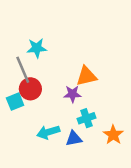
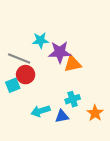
cyan star: (37, 48) -> (41, 40), moved
gray line: (23, 70) -> (19, 59), turned -45
purple star: (72, 94) -> (60, 52), moved, size x1.5

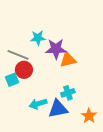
orange star: (95, 113) -> (89, 116), moved
blue triangle: (62, 116) -> (58, 109), size x1.5

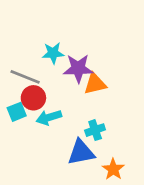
cyan arrow: (38, 104) -> (49, 117), moved
orange star: (89, 116) -> (113, 169), moved

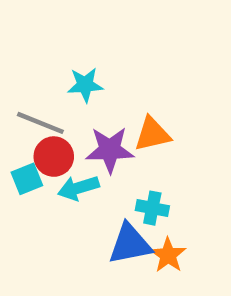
purple star: (78, 68) -> (110, 150), moved
cyan cross: (95, 130) -> (152, 208), turned 30
orange star: (113, 169) -> (168, 255), moved

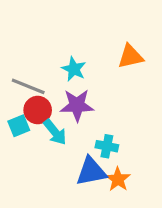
cyan star: (85, 85) -> (74, 69), moved, turned 30
orange triangle: (152, 134) -> (131, 56), moved
cyan arrow: (78, 188) -> (55, 132), turned -112

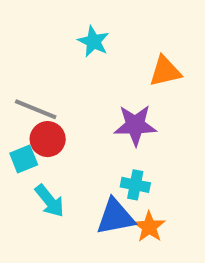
cyan star: (74, 69) -> (93, 41), moved
purple star: (77, 105) -> (135, 125), moved
cyan arrow: (55, 132) -> (50, 201), moved

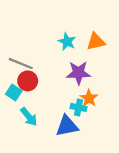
cyan star: (93, 41) -> (67, 42), moved
cyan square: (24, 159) -> (14, 92), turned -35
orange star: (149, 227) -> (89, 98), moved

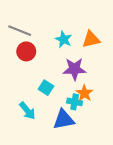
gray line: (21, 64) -> (20, 31), moved
red circle: (28, 81) -> (26, 51), moved
cyan square: (14, 92) -> (46, 88), moved

